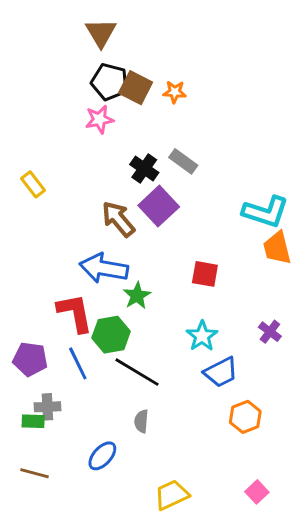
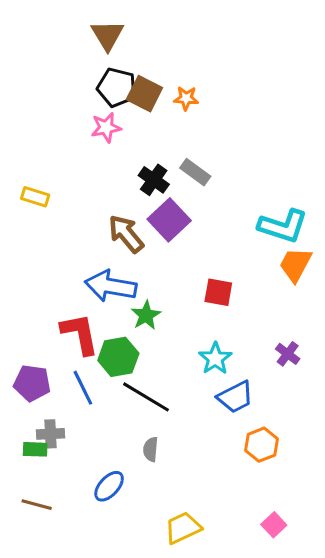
yellow rectangle: (33, 184) -> (35, 197), turned -35
orange trapezoid: (277, 248) -> (295, 265), turned 42

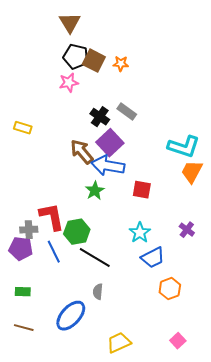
blue arrow: (111, 286) -> (108, 166), moved
green star: (146, 315) -> (95, 191), moved
gray cross: (51, 434) -> (29, 230), moved
blue ellipse: (109, 486) -> (71, 316), size x1.5

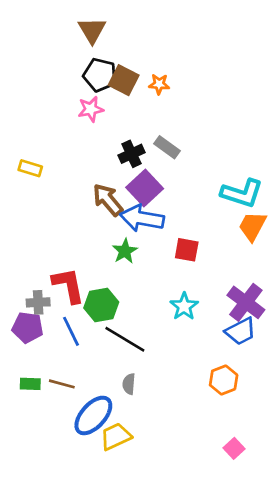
black cross: (100, 117) -> (131, 154), turned 30
purple cross: (187, 230) -> (246, 302), size x1.8
blue trapezoid: (153, 258) -> (241, 331), moved
brown line: (24, 328) -> (62, 384), moved
yellow trapezoid: (119, 343) -> (116, 437), moved

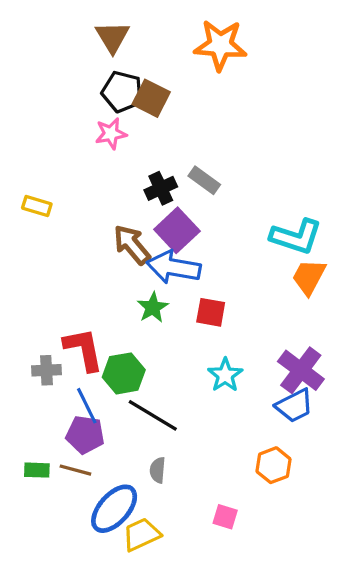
orange star: (159, 84) -> (220, 45), moved, size x2.0
red square: (187, 250) -> (211, 312), moved
purple pentagon: (28, 327) -> (85, 435), moved
pink square: (234, 448) -> (225, 517), moved, turned -30

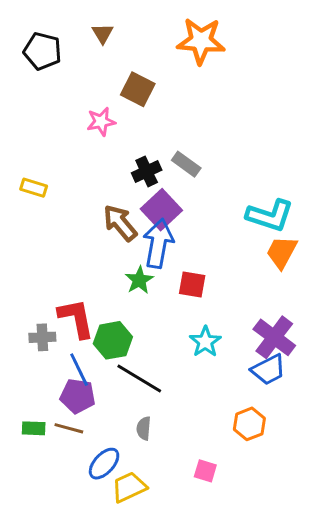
brown triangle: (112, 37) -> (103, 34), size x0.7
black pentagon: (122, 92) -> (42, 51), moved
blue arrow: (174, 267) -> (158, 243), turned 90
blue ellipse: (114, 509) -> (104, 464), size x0.7

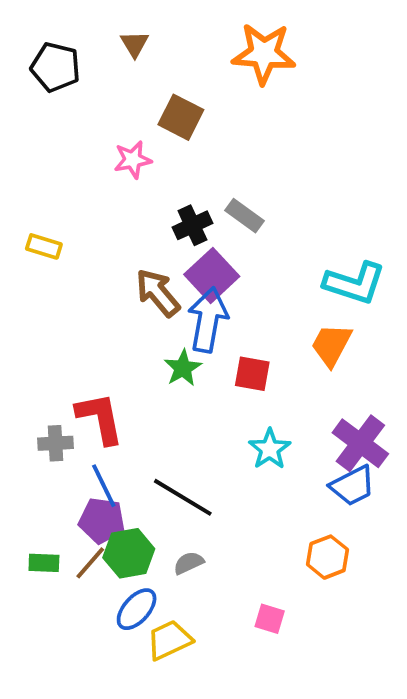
orange trapezoid: (282, 252) -> (331, 345), moved
green hexagon: (113, 340) -> (129, 553), moved
brown line: (69, 428) -> (90, 563), turned -64
gray semicircle: (144, 428) -> (189, 563), turned 60

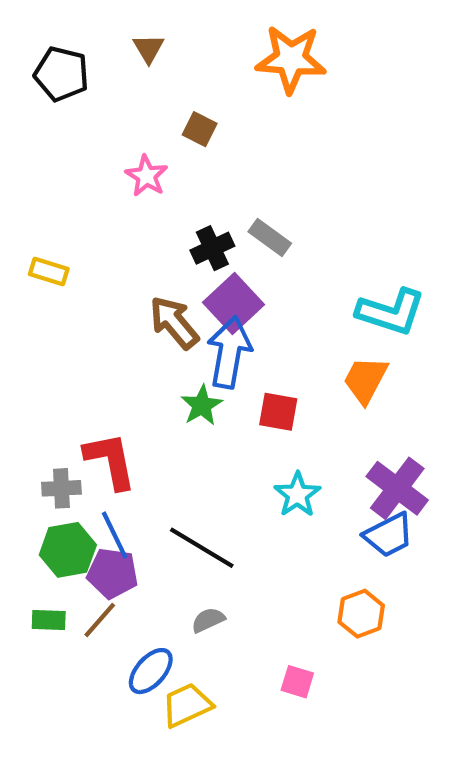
brown square: (181, 117) -> (200, 129), size x0.7
pink star: (133, 160) -> (146, 176), turned -30
green hexagon: (129, 553) -> (68, 550), moved

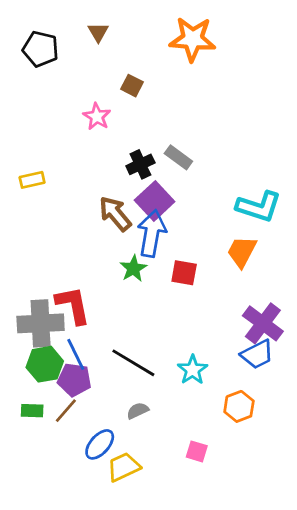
yellow rectangle: (49, 272) -> (32, 180), turned -30
gray cross: (61, 488) -> (41, 323), size x1.8
cyan star: (297, 495) -> (193, 370), moved

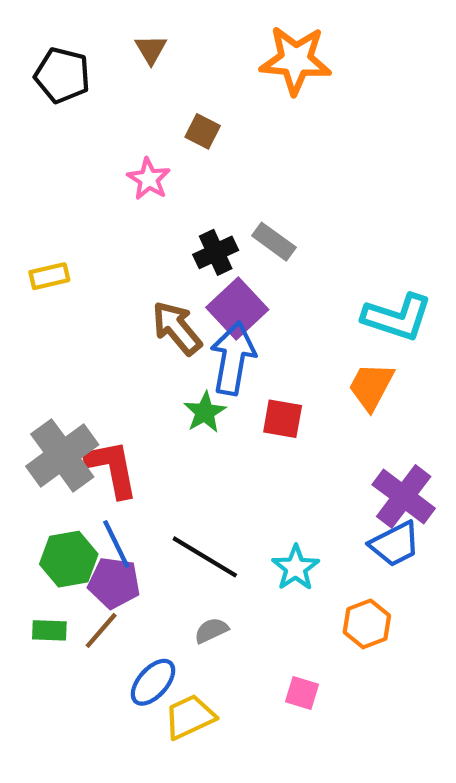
gray cross: (41, 323) -> (62, 455), moved, turned -33

